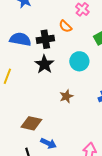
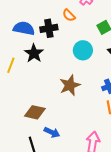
black star: (44, 64) -> (34, 53), moved
brown star: (66, 96) -> (70, 85), size x1.5

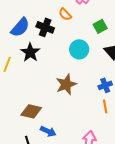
blue semicircle: (24, 28) -> (20, 27), turned 120
black cross: (49, 28) -> (45, 27), turned 30

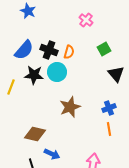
orange semicircle: (65, 14) -> (69, 52), moved, turned -120
cyan circle: (79, 49) -> (57, 72), moved
black star: (30, 52) -> (34, 75), turned -30

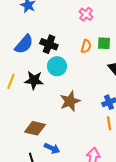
green square: (104, 49) -> (104, 43), turned 32
orange semicircle: (69, 52) -> (86, 46), moved
black star: (34, 75) -> (34, 80), moved

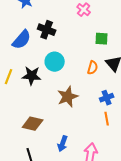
black cross: (49, 44) -> (47, 30), moved
orange semicircle: (86, 46) -> (93, 68), moved
blue arrow: (52, 148) -> (63, 144), moved, turned 84

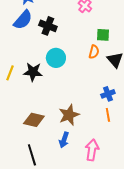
blue semicircle: (22, 40) -> (23, 20), moved
orange semicircle: (93, 68) -> (94, 52), moved
brown star: (68, 97) -> (69, 115), moved

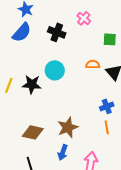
black cross: (48, 26) -> (57, 32), moved
green square: (103, 35) -> (110, 39), moved
orange semicircle: (94, 52) -> (93, 64), turned -104

